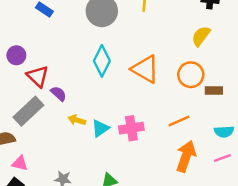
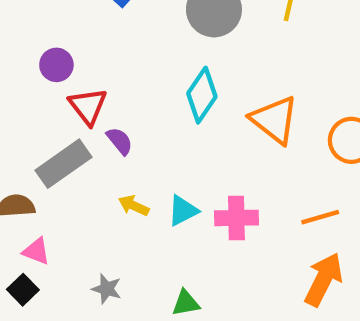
yellow arrow: (77, 120) -> (134, 206), moved

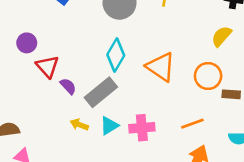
gray rectangle: (63, 164) -> (101, 92), moved

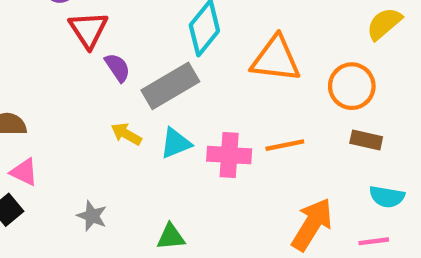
orange triangle: (161, 67) -> (276, 59), turned -36
brown rectangle: (231, 94) -> (366, 140), moved
orange line: (192, 124) -> (285, 145), moved

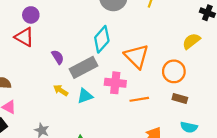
red triangle: (88, 30) -> (24, 37), moved, turned -30
orange triangle: (276, 59) -> (137, 56), turned 36
pink cross: (229, 155) -> (115, 83), moved

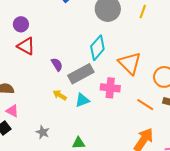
purple circle: (31, 15) -> (21, 24), moved
orange line: (139, 99) -> (145, 105), moved, turned 42

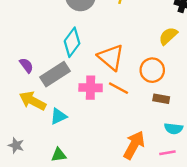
yellow arrow: (60, 95) -> (33, 101), size x1.6
cyan triangle: (82, 100) -> (59, 116), moved
orange line: (145, 105) -> (119, 88), moved

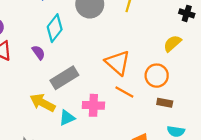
cyan diamond: (72, 42) -> (55, 28), moved
purple semicircle: (26, 65) -> (38, 52), moved
pink cross: (91, 88) -> (93, 105), moved

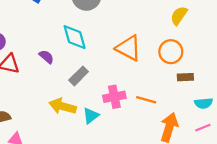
cyan diamond: (55, 28) -> (75, 37), moved, turned -40
gray rectangle: (64, 78) -> (79, 76), size x0.7
orange line: (124, 92) -> (146, 100), moved

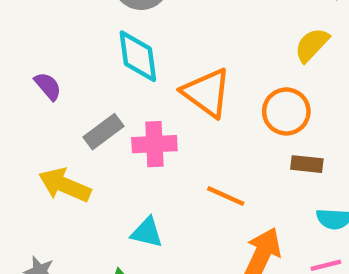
cyan diamond: (75, 37) -> (138, 56), moved
pink cross: (114, 97) -> (154, 144), moved
cyan triangle: (91, 116) -> (147, 232), moved, turned 42

